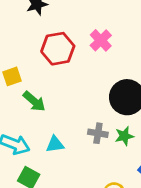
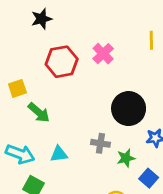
green star: (124, 136) -> (126, 158), moved

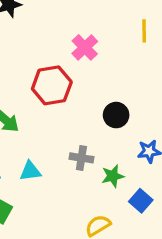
red hexagon: (62, 62) -> (52, 85), moved
black circle: (129, 109) -> (116, 115), size x0.6

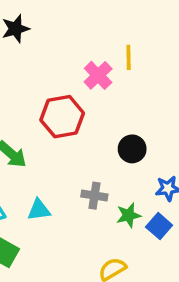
yellow line: (144, 31) -> (129, 57), moved
blue square: (141, 201) -> (159, 226), moved

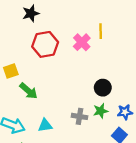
red hexagon: (62, 117) -> (45, 44), moved
green star: (129, 215) -> (101, 111), moved

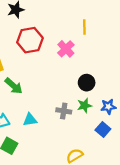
pink cross: (82, 42) -> (66, 49), moved

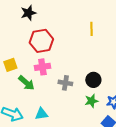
pink cross: (66, 49) -> (42, 67), moved, turned 35
gray cross: (64, 111) -> (65, 83), moved

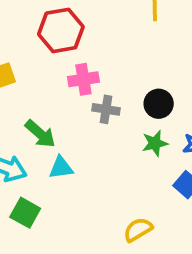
pink cross: (42, 67) -> (83, 79), moved
green arrow: (26, 83) -> (40, 134), moved

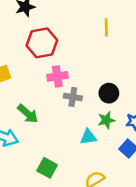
cyan triangle: (61, 168) -> (88, 137), moved
green square: (25, 213) -> (47, 168), moved

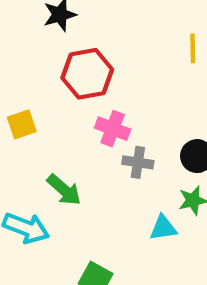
pink cross: (57, 76) -> (113, 129), turned 30

